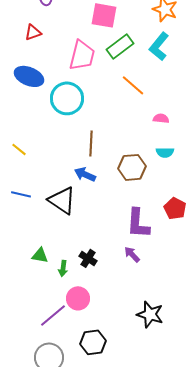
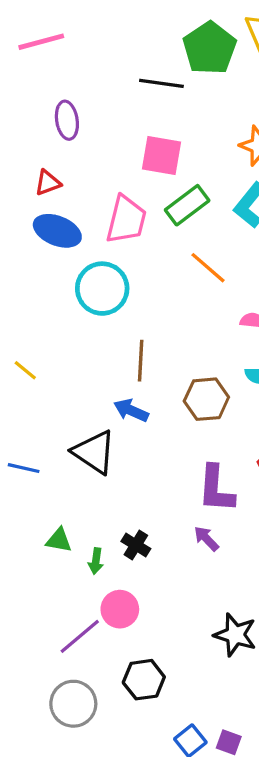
blue ellipse: (29, 76) -> (57, 231), moved
blue line: (21, 194) -> (24, 468), moved

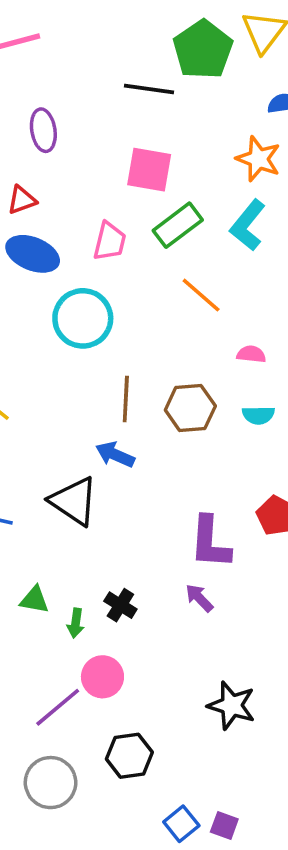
pink trapezoid: (126, 220) -> (110, 241), size x0.7
brown hexagon: (206, 399) -> (190, 408), moved

